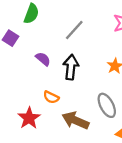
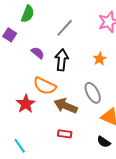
orange semicircle: (51, 97) -> (45, 86), size x1.6

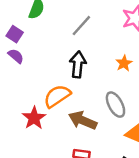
purple semicircle: (38, 53) -> (16, 56), moved
orange semicircle: (45, 86) -> (57, 96), turned 120

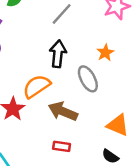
gray ellipse: (115, 105) -> (88, 79), moved

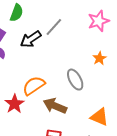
orange star: (105, 53) -> (99, 58), moved
black arrow: (58, 54) -> (31, 39), moved, turned -130

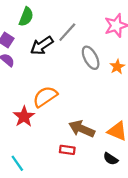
gray ellipse: (75, 80) -> (91, 58), moved
brown arrow: (55, 106) -> (82, 129), moved

